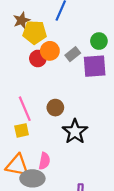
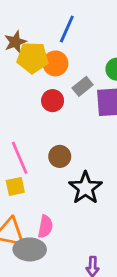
orange circle: (50, 51) -> (55, 63), moved
red circle: (38, 58) -> (53, 101), moved

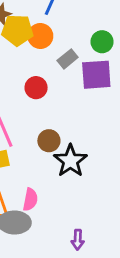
red circle: (53, 101) -> (36, 88), moved
brown circle: (60, 156) -> (49, 141), moved

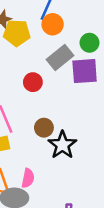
orange circle: (40, 36) -> (53, 24), moved
gray rectangle: (68, 59) -> (60, 58), size x1.5

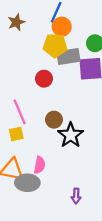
yellow pentagon: (17, 33) -> (55, 45), moved
gray rectangle: (60, 58) -> (68, 57), turned 30

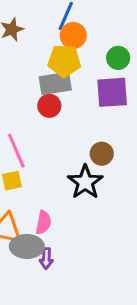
gray rectangle: (68, 57) -> (55, 83), moved
brown circle: (54, 120) -> (102, 154), moved
purple arrow: (76, 196) -> (46, 258), moved

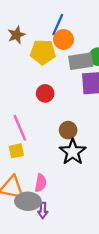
yellow pentagon: (64, 61) -> (43, 52), moved
gray rectangle: (55, 83) -> (81, 61), moved
brown circle: (102, 154) -> (68, 130), moved

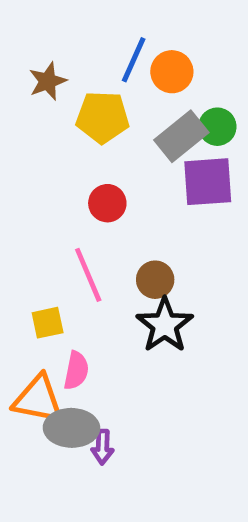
orange circle: (63, 39) -> (172, 72), moved
gray rectangle: (81, 61) -> (181, 136), turned -30
pink line: (20, 128) -> (88, 275), moved
pink semicircle: (41, 183) -> (76, 370), moved

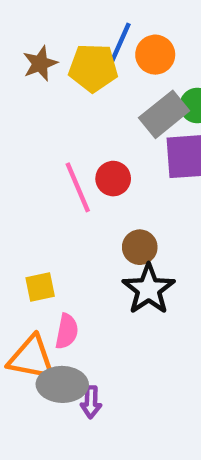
yellow pentagon: (103, 117) -> (93, 68), moved
red circle: (107, 203) -> (113, 179), moved
pink line: (88, 275) -> (78, 187), moved

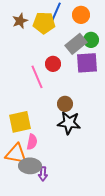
orange circle: (155, 55) -> (81, 15), moved
red circle: (113, 179) -> (53, 64), moved
yellow square: (40, 287) -> (20, 122), size x1.6
black star: (149, 289) -> (69, 123), turned -30

